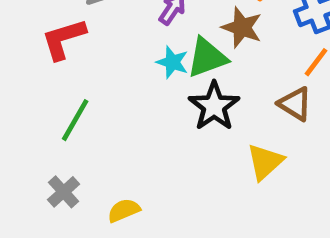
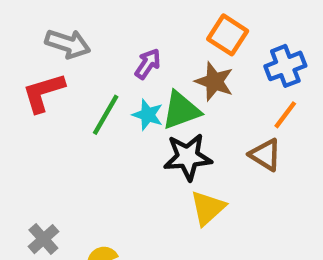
black star: (214, 106) -> (188, 157), turned 30
green line: (75, 120) -> (106, 115), moved
yellow triangle: (265, 162) -> (208, 208), moved

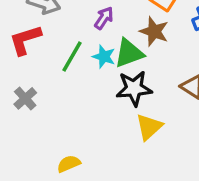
gray cross: (43, 239) -> (25, 98), moved

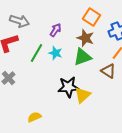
green triangle: (129, 53) -> (82, 57), moved
black star: (134, 88) -> (68, 87), moved

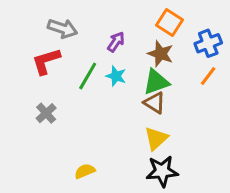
brown triangle: (108, 71) -> (155, 103), moved
black star: (68, 87) -> (162, 171), moved

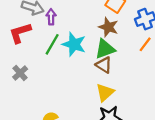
purple arrow: (116, 42) -> (51, 17), moved, turned -35
cyan star: (116, 76) -> (74, 44), size x1.5

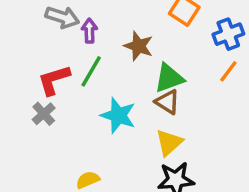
brown star: (108, 27) -> (139, 46), moved
red L-shape: (20, 33) -> (54, 80), moved
cyan star: (74, 44) -> (118, 115), moved

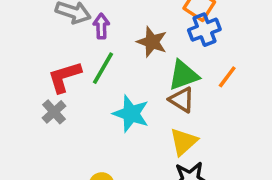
blue cross: (228, 34) -> (204, 30), moved
orange line: (228, 71) -> (227, 77), moved

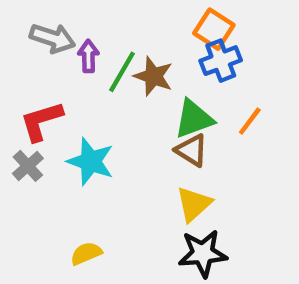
green line: (103, 68) -> (122, 72), moved
cyan star: (131, 114) -> (91, 161), moved

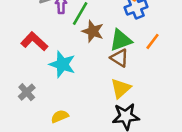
brown star: (153, 76) -> (93, 31), moved
red L-shape: (41, 121) -> (34, 41), turned 60
gray cross: (28, 166) -> (27, 92), moved

